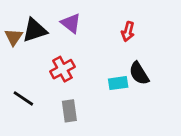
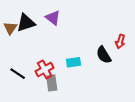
red arrow: (128, 32) -> (120, 41), moved
red cross: (62, 69) -> (45, 69), moved
cyan rectangle: (118, 83) -> (74, 62), moved

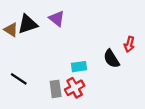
brown triangle: (10, 28) -> (11, 30), turned -32
red cross: (45, 69) -> (75, 88), moved

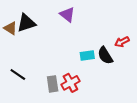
purple triangle: (57, 19) -> (67, 14), moved
red arrow: (129, 44) -> (122, 42), turned 48
cyan rectangle: (79, 67) -> (87, 56), moved

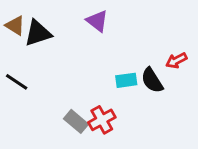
brown triangle: (10, 28) -> (15, 26), moved
black line: (18, 74) -> (17, 82), moved
gray rectangle: (53, 84) -> (76, 121), turned -42

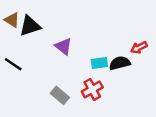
purple triangle: (97, 21) -> (63, 46), moved
black semicircle: (152, 80) -> (120, 63), turned 108
red cross: (102, 120) -> (92, 89), moved

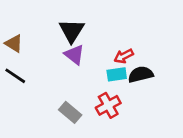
brown triangle: (12, 20) -> (14, 43), moved
black triangle: (30, 26) -> (72, 31), moved, turned -40
red arrow: (139, 48) -> (124, 56), moved

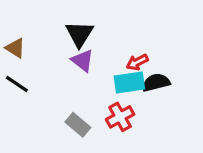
cyan rectangle: (117, 74) -> (129, 82), size x1.4

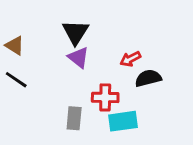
cyan rectangle: (129, 82) -> (123, 121), moved
red cross: (120, 117) -> (105, 97), moved, turned 30
gray rectangle: (78, 125) -> (74, 118), turned 55

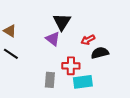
black triangle: (76, 32) -> (62, 22), moved

